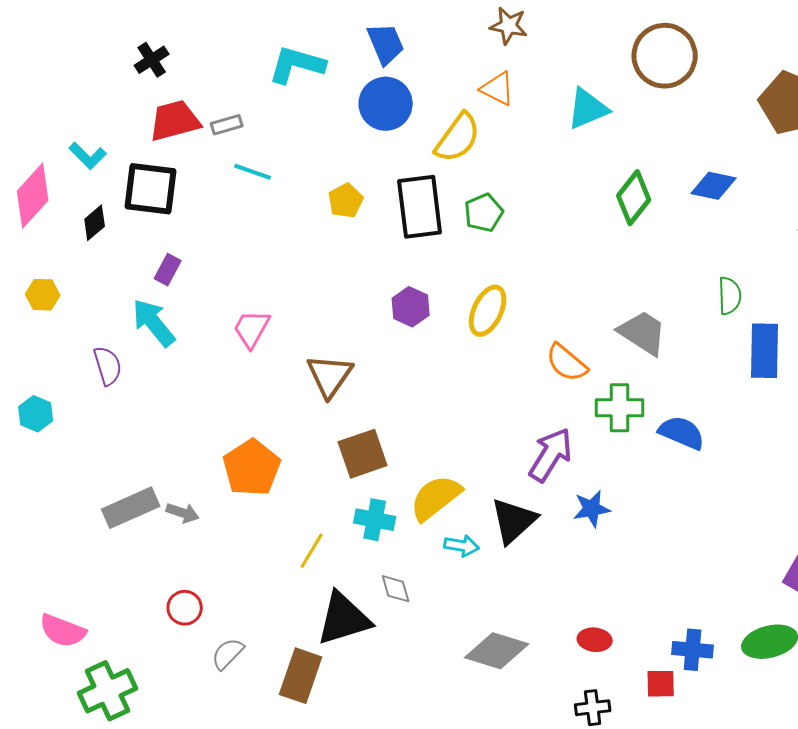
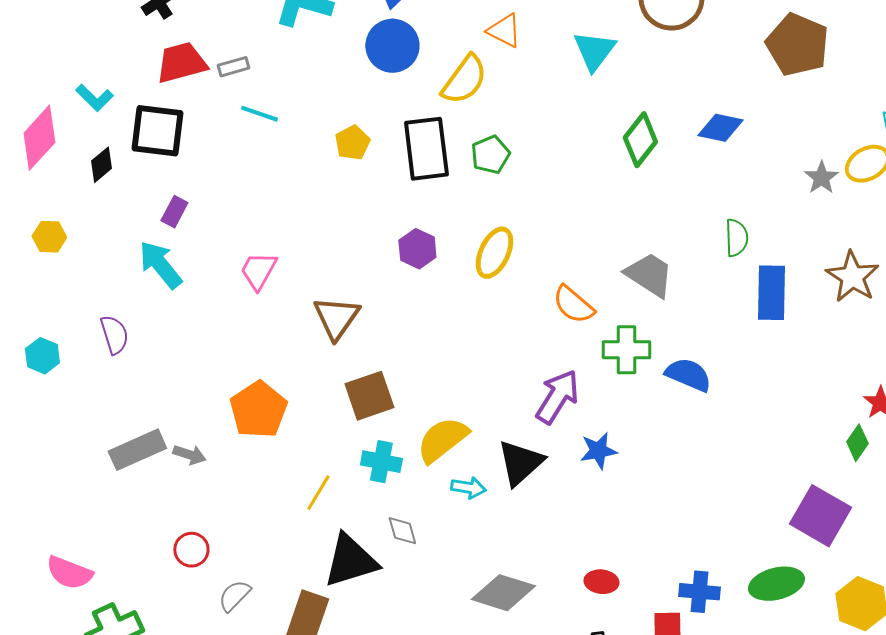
cyan triangle: (588, 109) -> (594, 51), turned -30
purple semicircle: (108, 366) -> (114, 335), moved

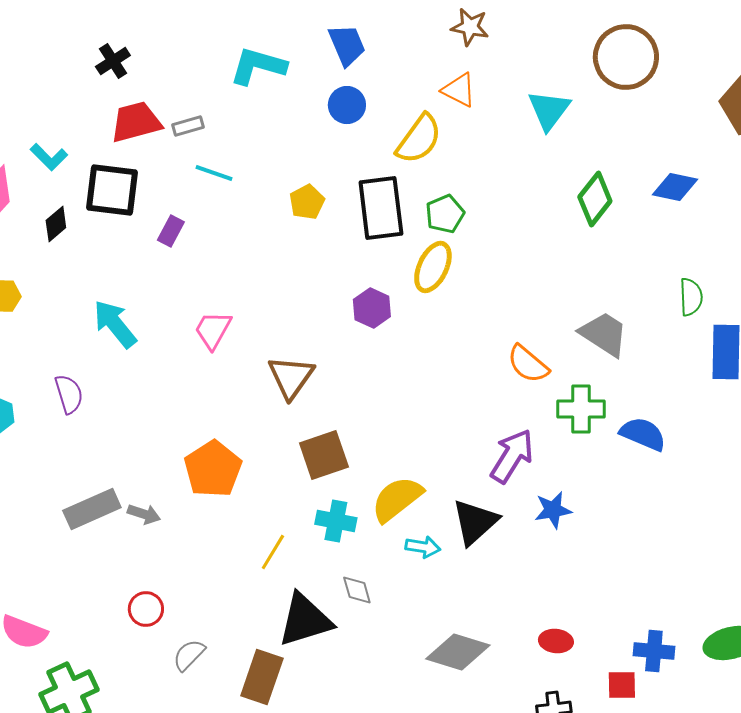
blue circle: (392, 46) -> (347, 105), size x0.7
purple rectangle: (174, 212) -> (171, 231), moved
yellow ellipse: (494, 253) -> (433, 267), moved

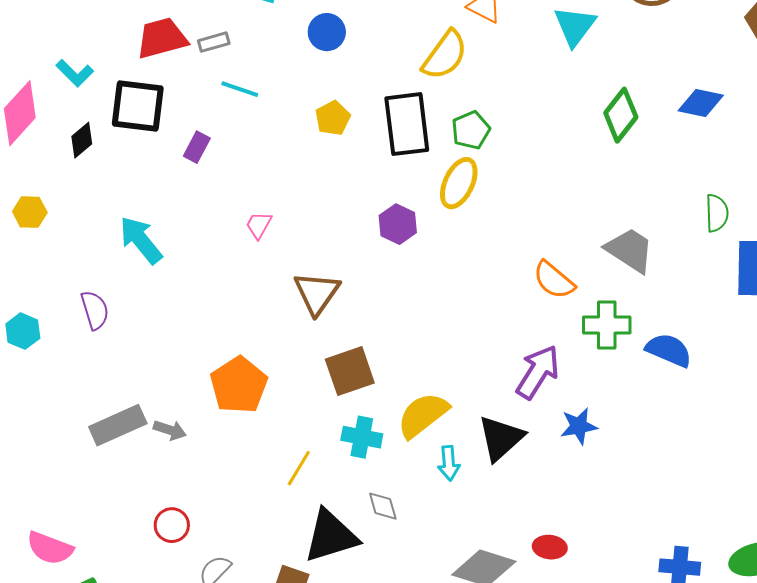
blue circle: (347, 105) -> (327, 32), moved
pink trapezoid: (213, 330) -> (259, 225), moved, size x0.7
cyan arrow: (423, 547) -> (449, 463), turned 76
red ellipse: (556, 641) -> (550, 547), moved

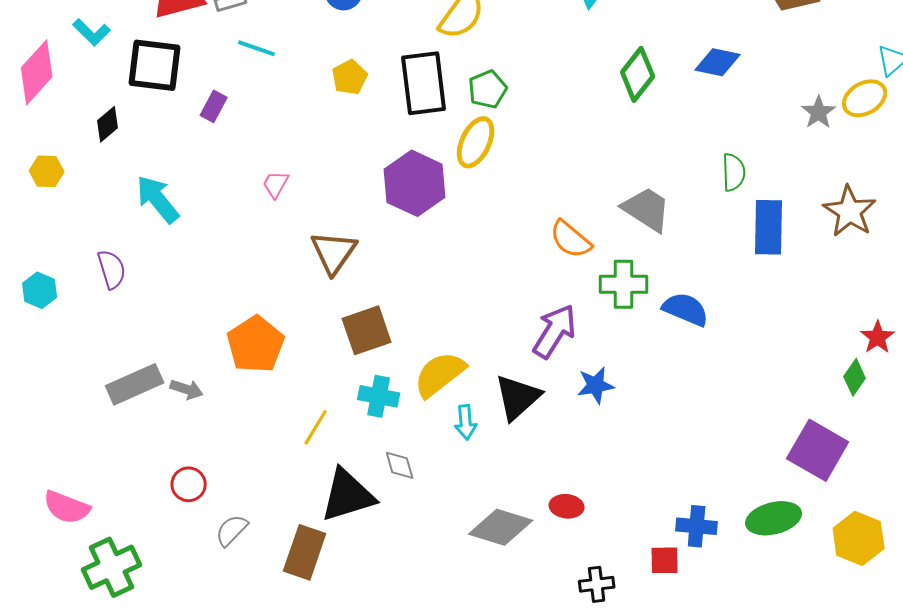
black diamond: (82, 140) -> (108, 124), moved
purple hexagon: (398, 224) -> (415, 183), size x1.6

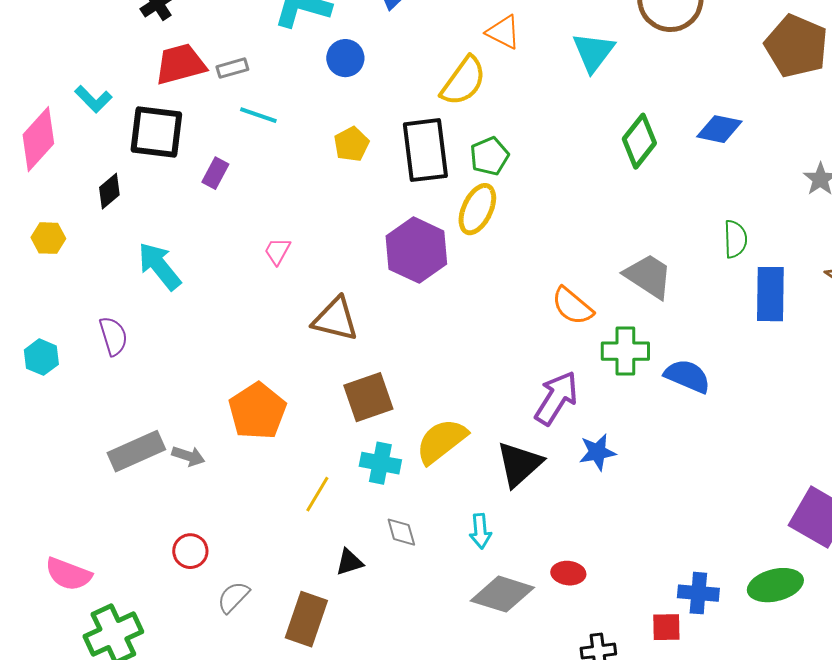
brown triangle: (334, 252) -> (335, 319), turned -51
cyan arrow: (466, 422) -> (480, 531), moved
black triangle: (348, 495) -> (349, 562), size x0.5

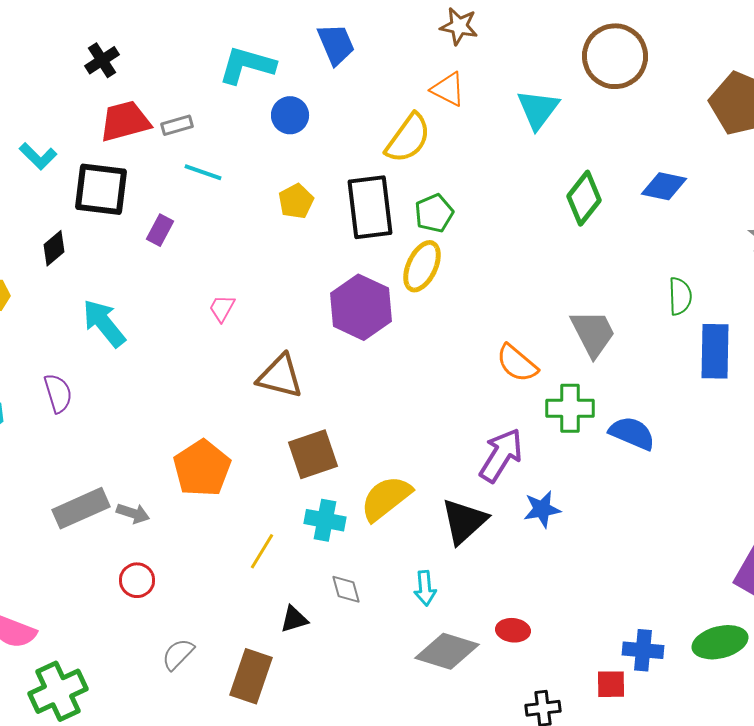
gray trapezoid: (648, 276) -> (593, 333), turned 30
red circle: (190, 551) -> (137, 580), moved

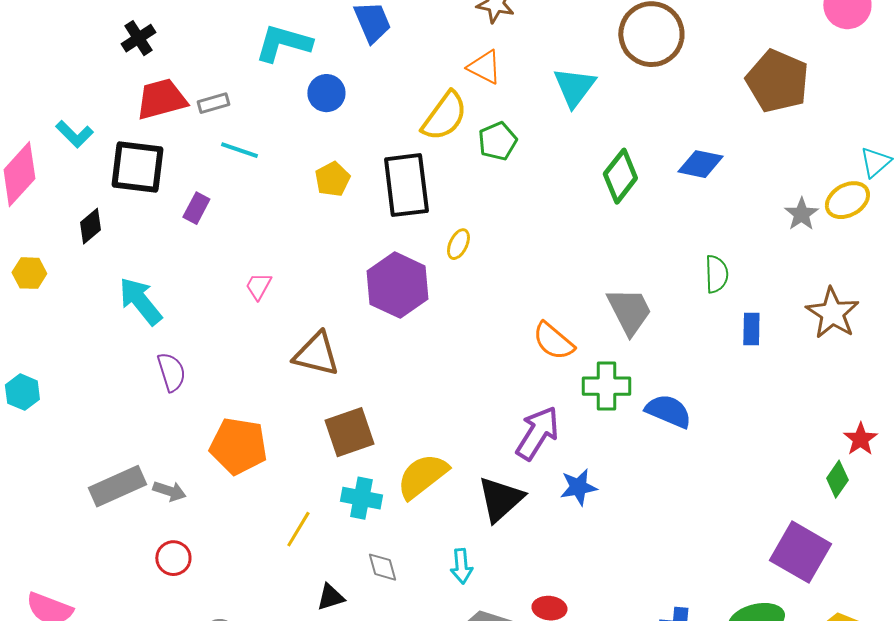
green pentagon: (434, 213) -> (497, 141), moved
yellow ellipse: (422, 266) -> (458, 244), size x0.6
blue rectangle: (715, 351) -> (751, 329), size x0.6
purple semicircle: (58, 393) -> (171, 372), moved
orange pentagon: (202, 468) -> (238, 446), turned -30

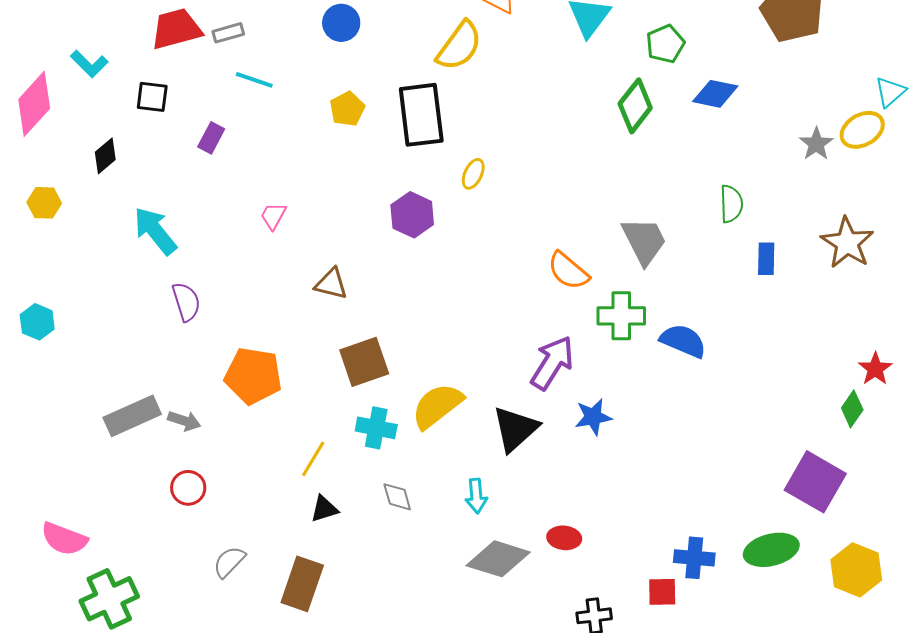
green pentagon: (497, 141) -> (665, 44), moved
black square: (137, 167) -> (152, 97), size x0.6
purple hexagon: (397, 285) -> (412, 215), size x0.7
brown triangle: (316, 354) -> (331, 284), size x0.7
black triangle: (330, 597) -> (324, 509), moved

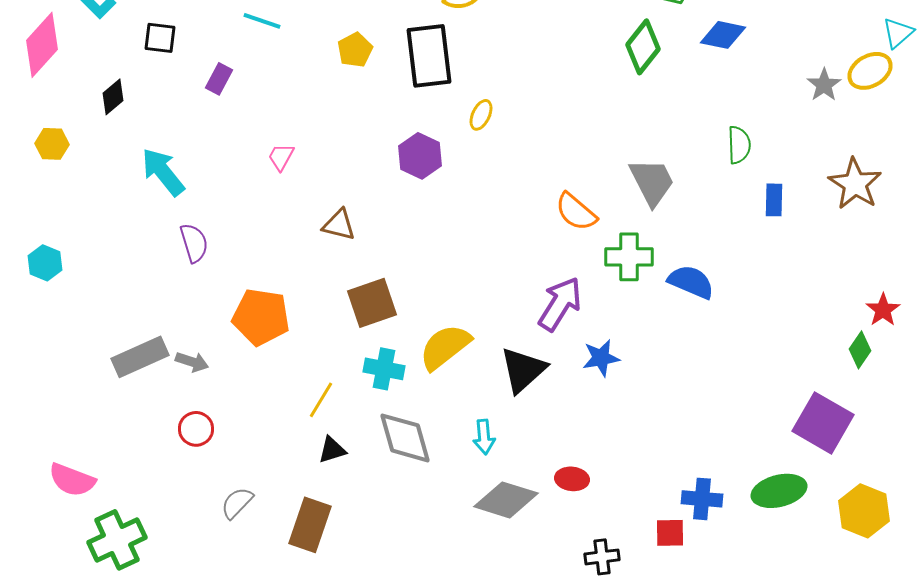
gray diamond: (397, 497) -> (405, 438), size x1.8

